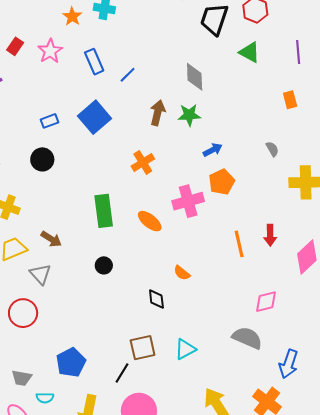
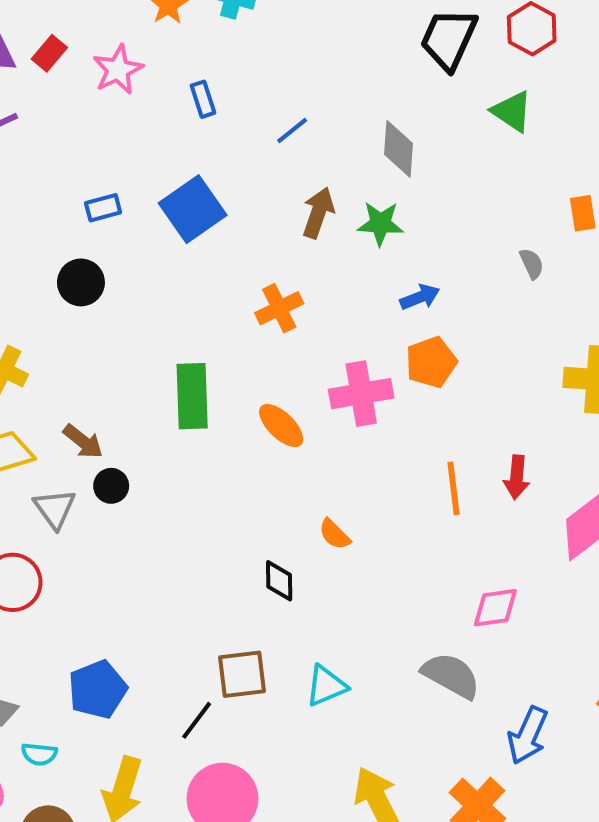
blue rectangle: (94, 62) -> (203, 99), size x0.7
blue line: (128, 75) -> (292, 130), moved
gray semicircle: (272, 149) -> (532, 264), moved
black circle: (104, 265) -> (111, 486), moved

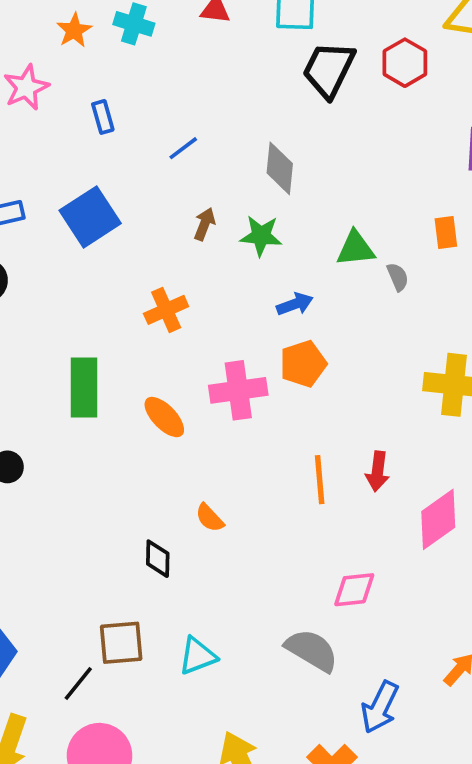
green triangle: (512, 111) -> (356, 249), moved, turned -42
brown arrow: (318, 213) -> (205, 224), size x0.7

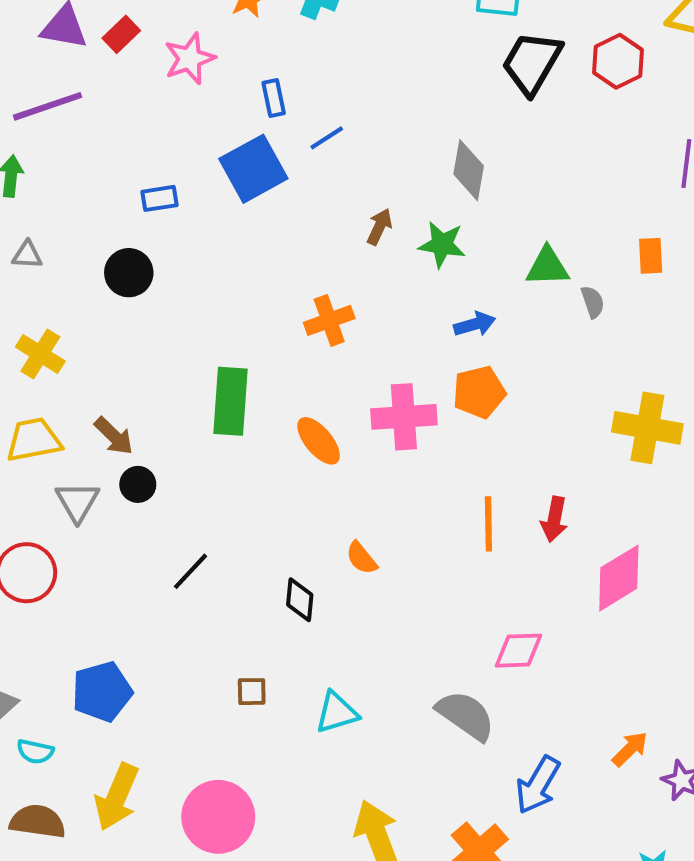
blue line: (183, 148) -> (327, 138), moved
blue square: (90, 217) -> (253, 169), moved
brown square: (121, 643) -> (252, 692), size x0.6
black line: (78, 683) -> (191, 571), moved

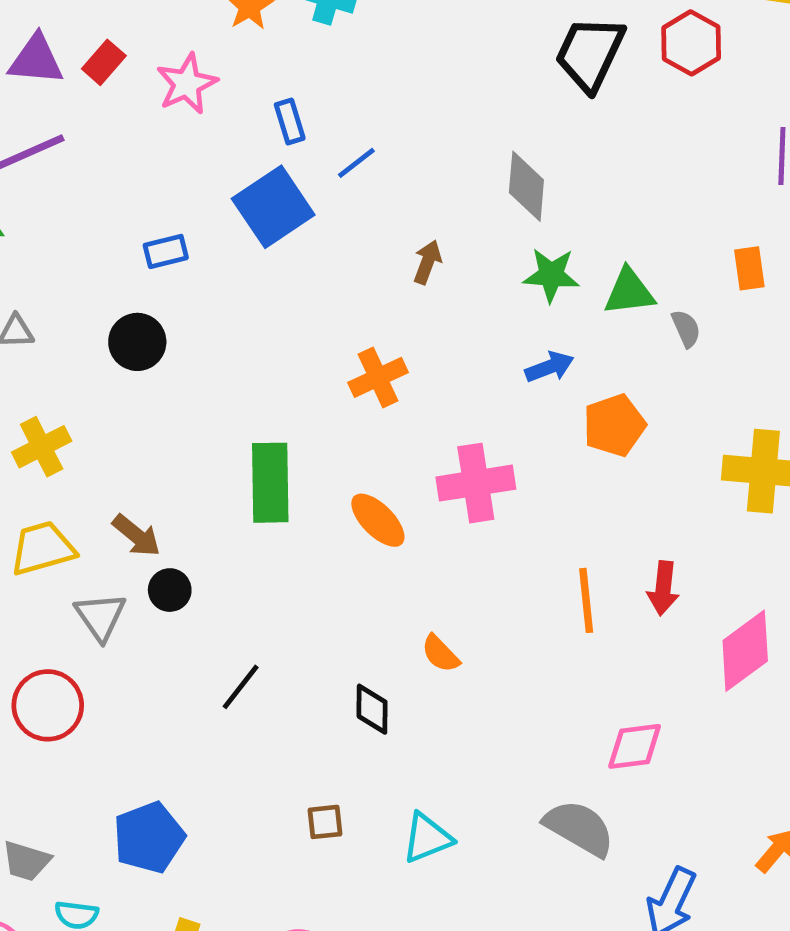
green star: (442, 245) -> (551, 275), moved
yellow cross: (40, 354) -> (42, 447), turned 36
orange pentagon: (479, 392) -> (614, 425), moved

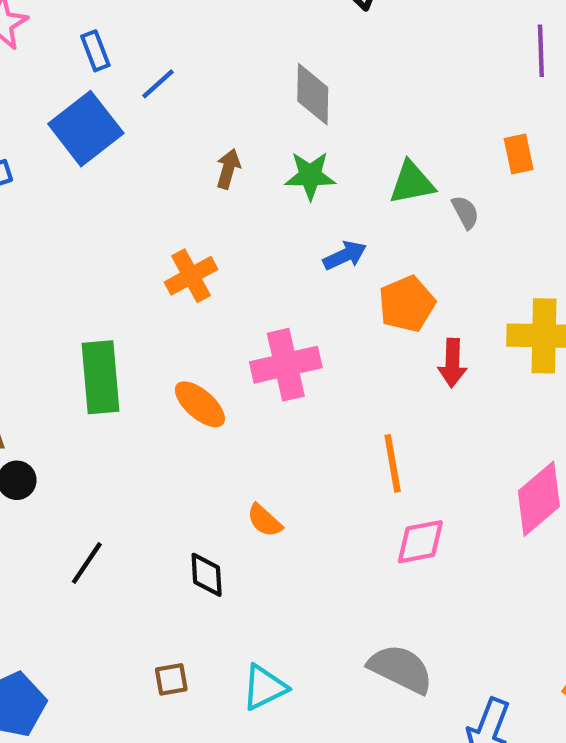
green star: (551, 275) -> (310, 176), moved
red arrow: (663, 588) -> (452, 363), moved
pink diamond: (635, 746) -> (420, 542), moved

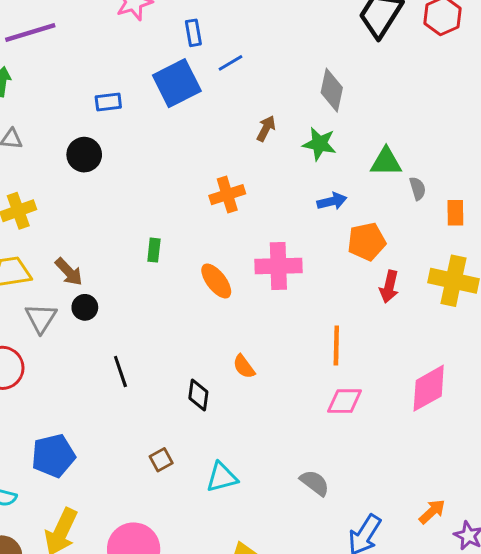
orange rectangle: (519, 154) -> (455, 213), moved
green rectangle: (101, 377) -> (154, 250), size x0.5
black line: (87, 563) -> (120, 371), turned -64
gray semicircle: (401, 669) -> (315, 483), size x0.7
brown square: (171, 679) -> (161, 460), turned -30

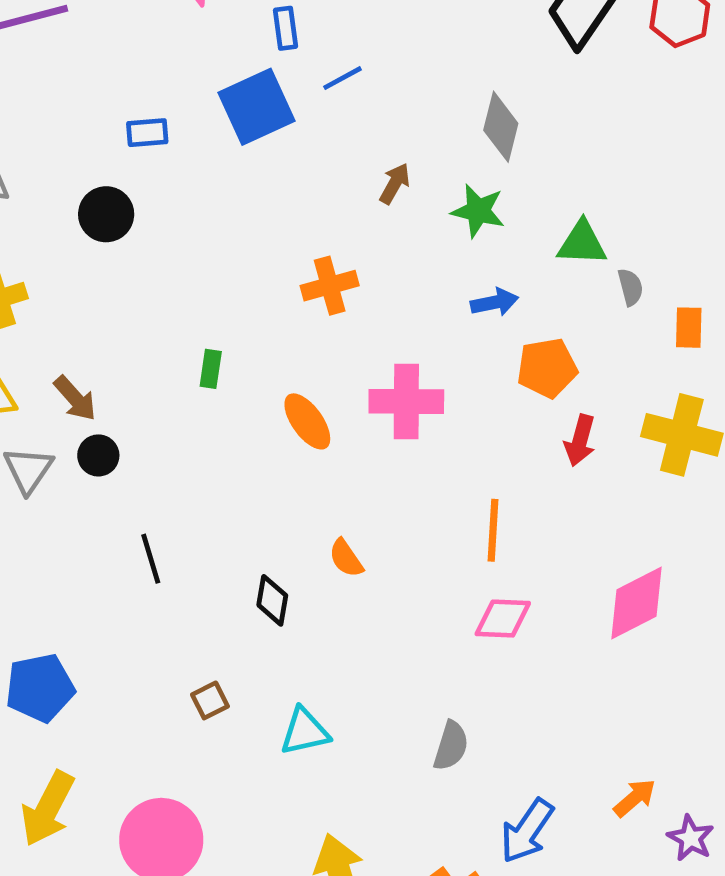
gray semicircle: (315, 483) -> (451, 746), turned 68

